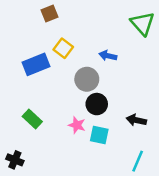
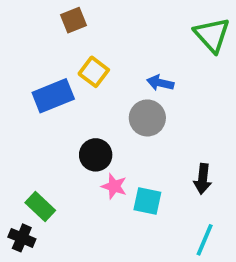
gray circle: (87, 79) -> (147, 118), moved
black circle: (97, 104) -> (96, 155), moved
green rectangle: (32, 119) -> (40, 207), moved
black arrow: (136, 120) -> (203, 179), turned -96

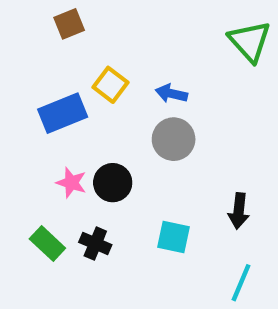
brown square: (73, 20) -> (69, 24), moved
blue arrow: (160, 83) -> (171, 93), moved
pink star: (114, 186) -> (71, 183), moved
black cross: (22, 238) -> (95, 244), moved

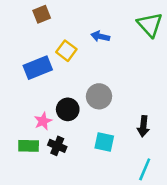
blue arrow: (171, 93) -> (100, 36), moved
gray circle: (174, 139) -> (99, 96), moved
pink star: (71, 183) -> (43, 121), moved, turned 30
green rectangle: (47, 244) -> (29, 146), turned -42

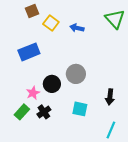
yellow square: (66, 51) -> (51, 23), moved
green rectangle: (29, 146) -> (22, 112), turned -49
black cross: (57, 146) -> (44, 112), turned 32

